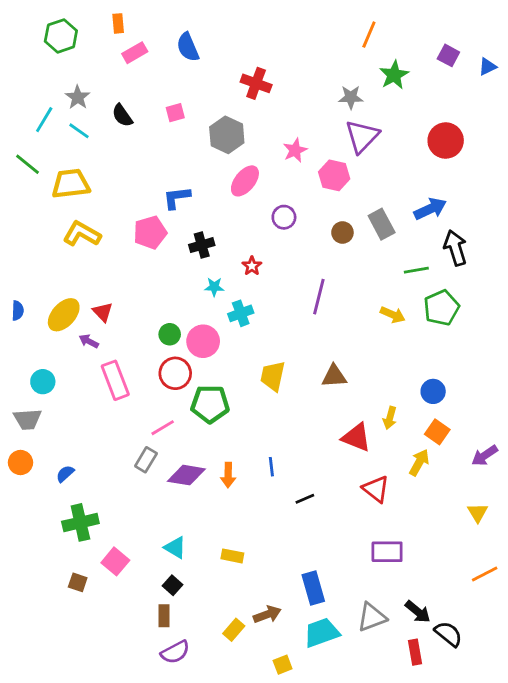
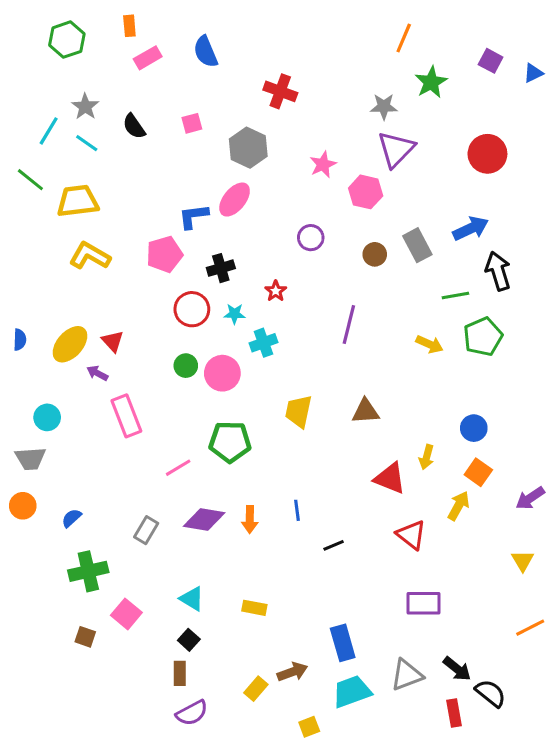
pink ellipse: (245, 181) -> (235, 200), moved
red circle: (175, 373) -> (192, 309), moved
gray rectangle: (146, 460) -> (146, 530), moved

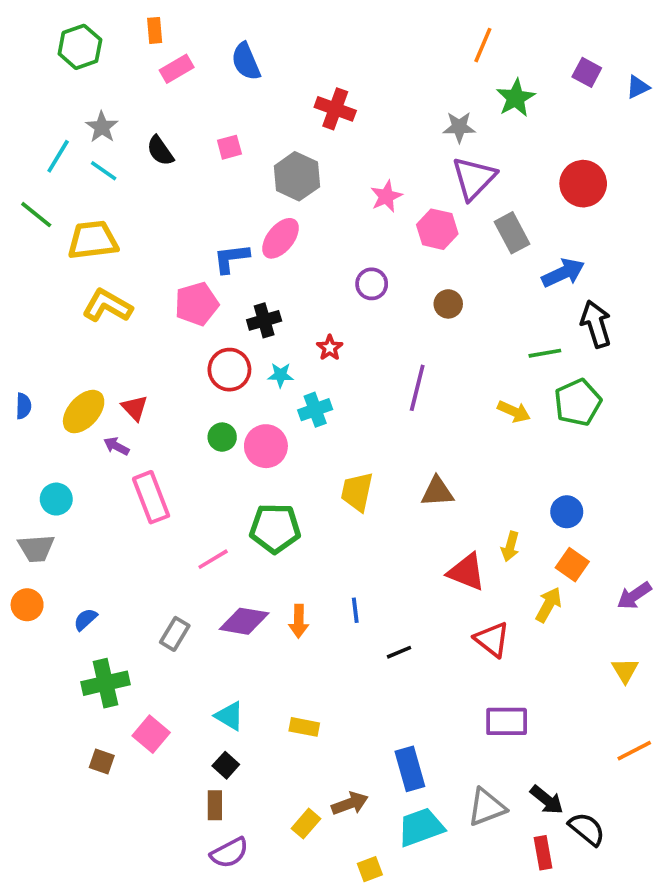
gray rectangle: (417, 245) -> (512, 233), moved

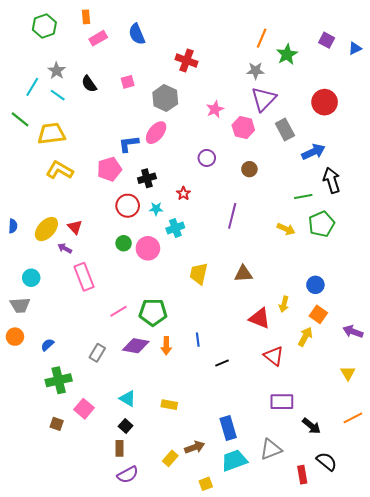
orange line: (483, 45) -> (262, 38), moved
green pentagon: (275, 528) -> (153, 312), moved
purple arrow: (634, 596) -> (353, 332), turned 54
black arrow: (547, 800) -> (311, 426), moved

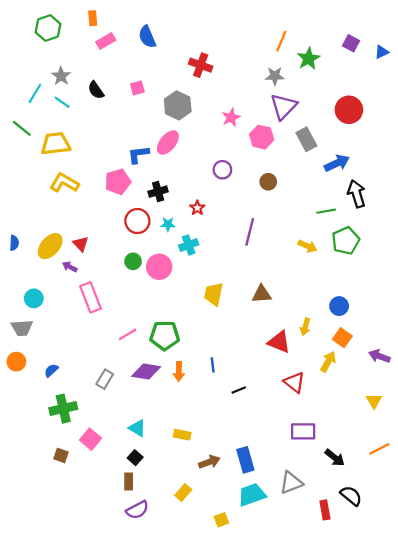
brown arrow: (195, 447) -> (209, 462), moved

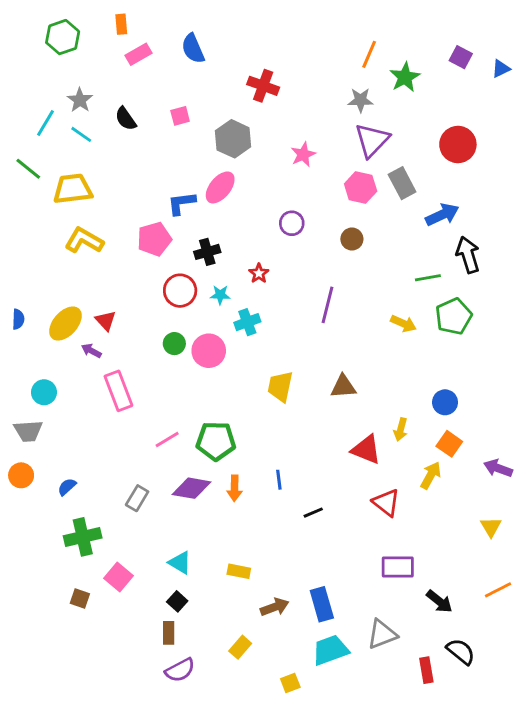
pink hexagon: (262, 137) -> (361, 187), moved

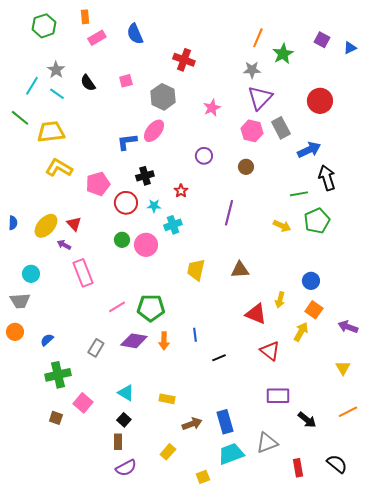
pink pentagon: (154, 239) -> (98, 184), moved
black semicircle: (461, 651) -> (337, 464), moved

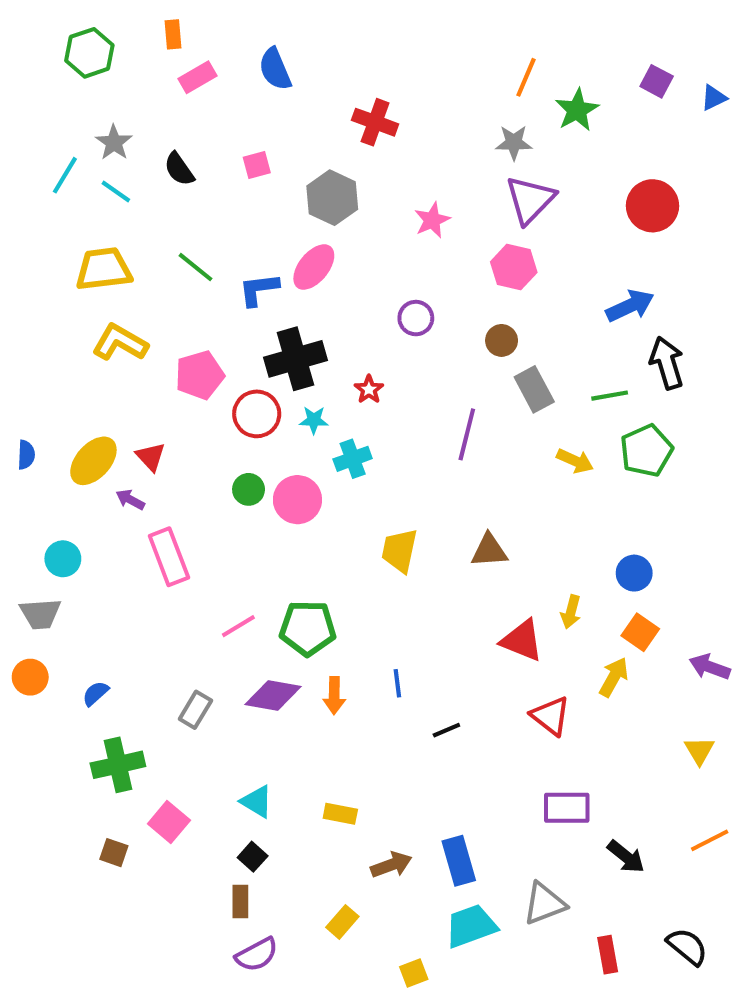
green line: (20, 118) -> (195, 267), moved
gray rectangle: (281, 128) -> (534, 389), moved
black cross: (145, 176) -> (295, 359), size x1.6

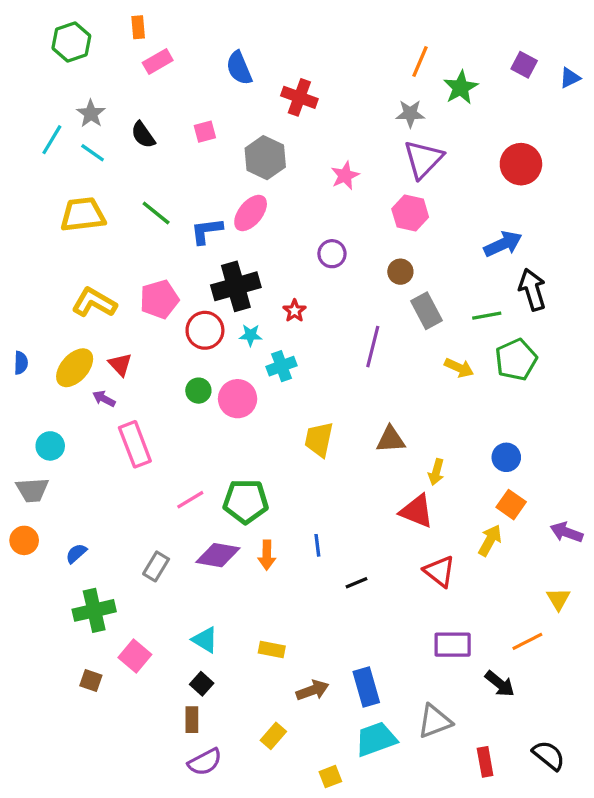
blue semicircle: (275, 69) -> (239, 68), moved
yellow L-shape: (120, 343) -> (94, 303), moved
yellow arrow: (571, 612) -> (436, 472), moved
orange line: (710, 840) -> (527, 641), moved

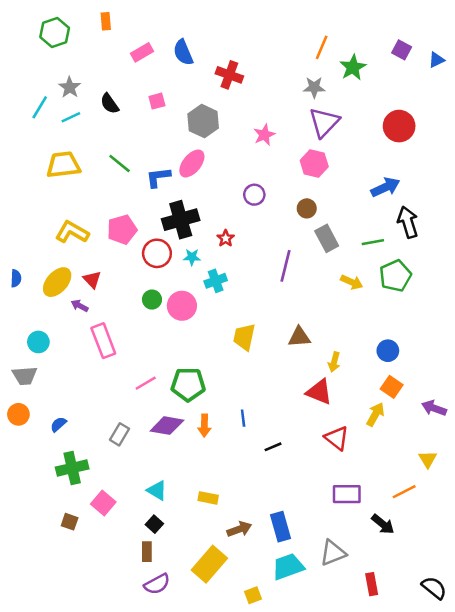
pink rectangle: (158, 62) -> (142, 52), moved
cyan line: (93, 153) -> (71, 117), turned -60
yellow rectangle: (273, 736) -> (209, 564), size x1.8
black semicircle: (549, 755) -> (434, 588), moved

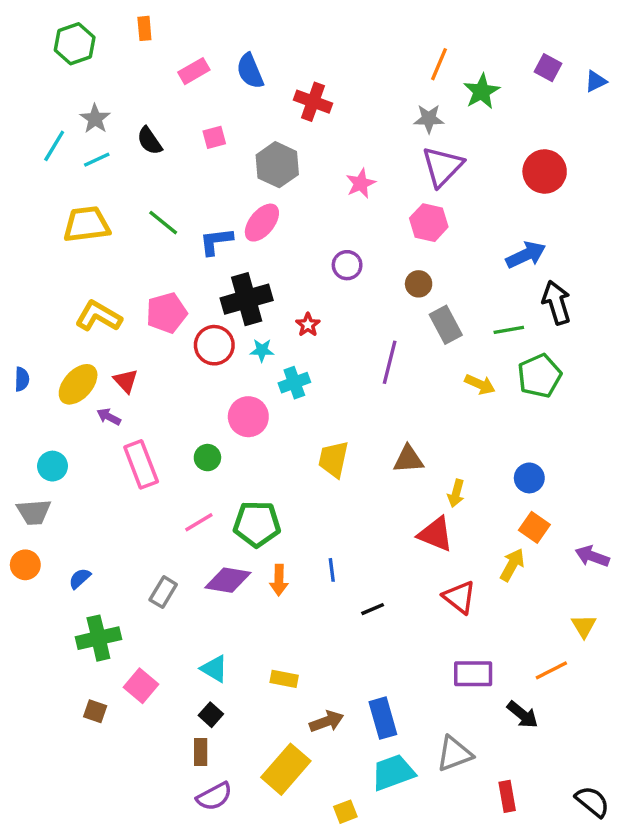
green circle: (152, 300) -> (207, 458), moved

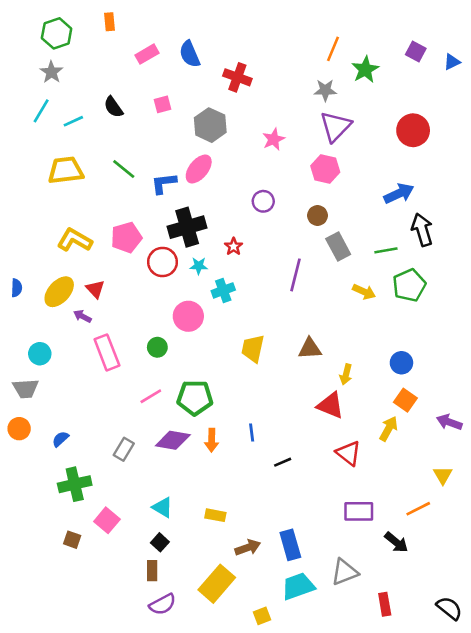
gray star: (95, 119) -> (51, 72), moved

